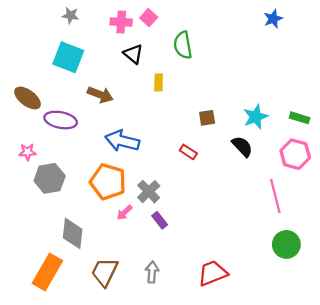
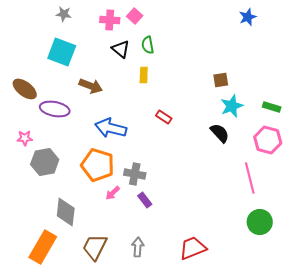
green semicircle: (183, 45) -> (148, 45), moved, size x0.7
brown square: (207, 118) -> (221, 80), moved
red rectangle: (188, 152) -> (164, 117), moved
gray cross: (149, 192) -> (135, 174), turned -35

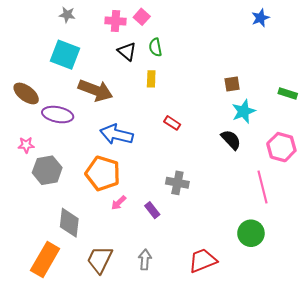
brown arrow: (91, 86) -> (95, 90), size x1.4
green rectangle: (272, 107) -> (288, 93), moved
gray cross: (135, 174) -> (177, 183), moved
green circle: (260, 222) -> (251, 233), moved

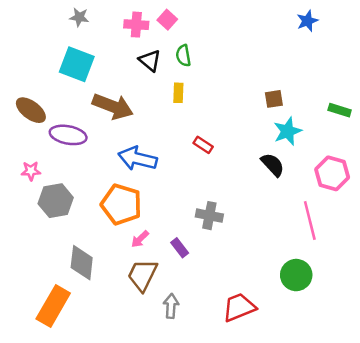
brown trapezoid: (100, 260) -> (142, 275), moved

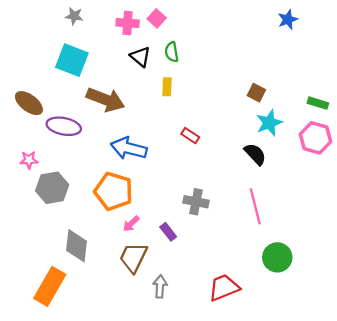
brown square: (274, 99) -> (256, 93), turned 36
pink hexagon: (332, 173) -> (316, 138), moved
pink line: (310, 220) -> (255, 206), moved

